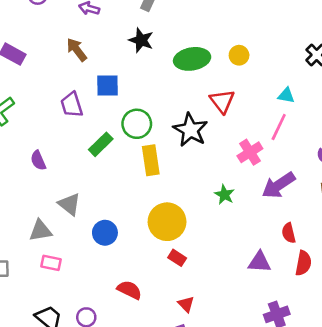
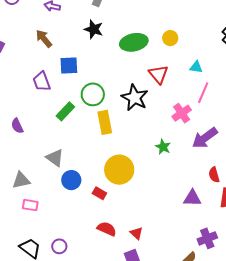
cyan triangle: (286, 96) -> (196, 67), moved
gray triangle: (69, 204) -> (55, 158), moved
red rectangle: (177, 258) -> (99, 193), moved
red semicircle: (129, 290) -> (107, 229), moved

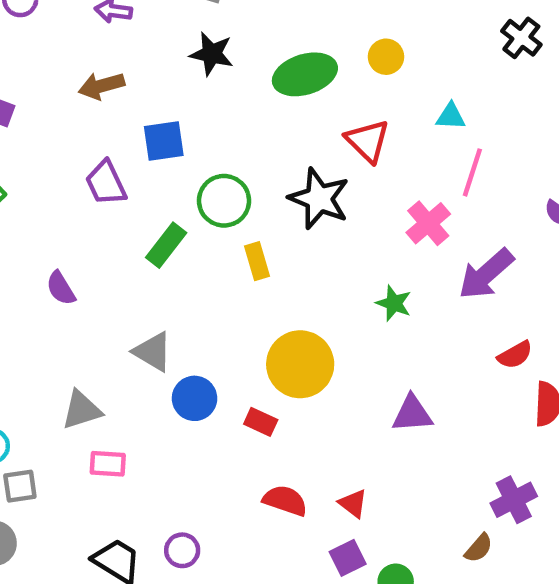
brown arrow: (44, 39) -> (101, 86), turned -60
yellow rectangle: (105, 122) -> (257, 261), size x0.7
red semicircle: (214, 175) -> (515, 355), turned -98
purple triangle: (192, 198) -> (412, 414), moved

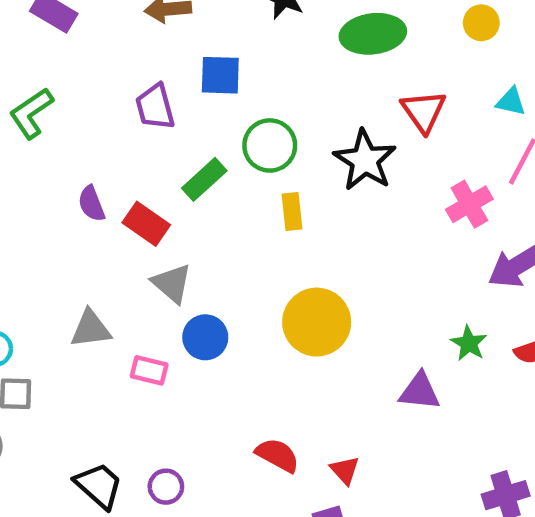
yellow circle: (386, 57) -> (481, 23), moved
green star: (394, 303) -> (469, 343), moved
red rectangle: (261, 422) -> (146, 224), moved, size x1.4
pink rectangle: (108, 464) -> (149, 370), moved

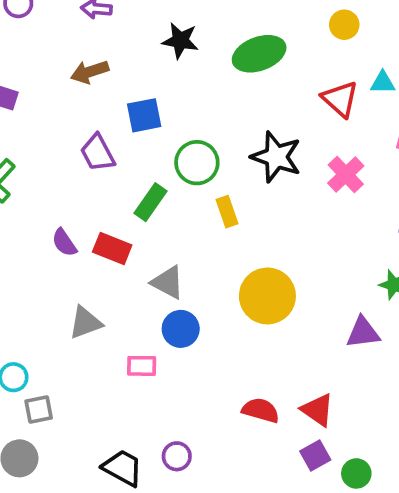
red triangle: (424, 111) -> (340, 99), moved
pink cross: (469, 204) -> (346, 174), moved
gray triangle: (172, 283) -> (168, 282), moved
gray triangle: (91, 329) -> (85, 323), moved
red triangle: (345, 470) -> (318, 410), size x1.4

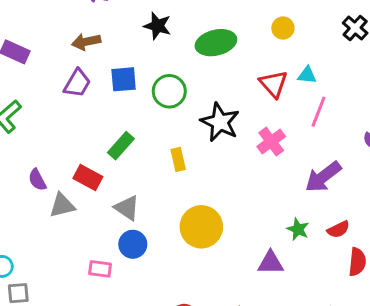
purple trapezoid: (98, 153) -> (77, 83), moved, turned -128
green circle: (197, 163) -> (169, 91), moved
purple semicircle: (64, 243) -> (37, 180), moved
gray triangle: (85, 323) -> (62, 205), moved

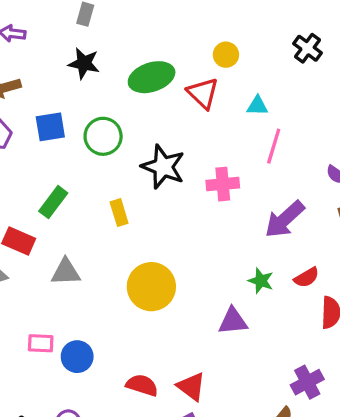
red triangle: (273, 84) -> (203, 93), moved
pink cross: (271, 142) -> (223, 184), turned 36
gray triangle: (127, 208) -> (66, 272), turned -32
blue circle: (133, 244) -> (77, 357), moved

